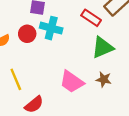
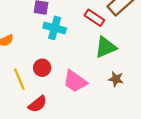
red circle: (27, 34) -> (42, 68), moved
brown star: (104, 79) -> (116, 79), moved

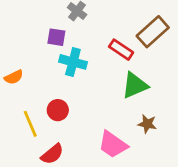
pink trapezoid: (75, 81) -> (113, 144), moved

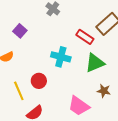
purple square: (56, 37) -> (20, 31), moved, turned 32
cyan cross: (73, 62) -> (61, 57), moved

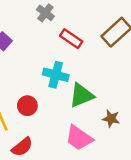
red rectangle: (85, 37) -> (71, 39), moved
green triangle: (95, 63) -> (81, 95), moved

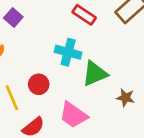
pink trapezoid: (79, 138) -> (73, 115), moved

